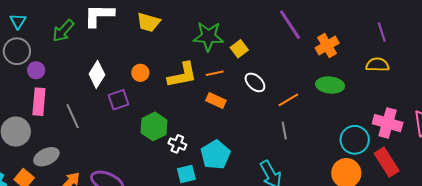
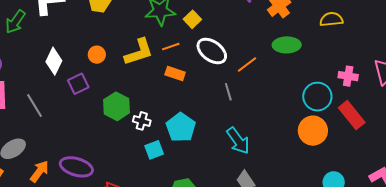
white ellipse: (255, 82) -> (212, 51), size x1.4
pink cross: (388, 123) -> (348, 76), size x0.7
gray line: (284, 131) -> (228, 92), moved

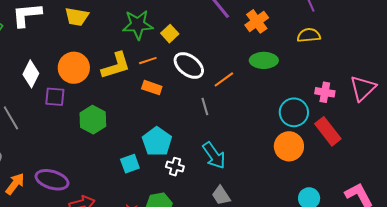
orange circle: (97, 55) -> (74, 68), size x1.8
purple square: (78, 84) -> (55, 97), turned 30
white cross: (142, 121) -> (175, 167), moved

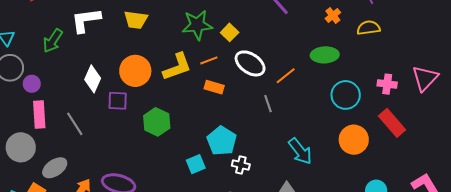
orange cross: (257, 21) -> (333, 15), moved, size x0.7
cyan circle: (294, 112) -> (346, 95), moved
cyan arrow: (214, 155) -> (300, 151), moved

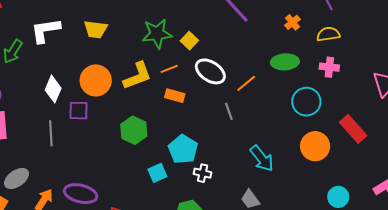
pink cross: (387, 84) -> (329, 67), moved
green hexagon: (157, 122) -> (134, 130), moved
gray line: (75, 124) -> (51, 133), moved, turned 30

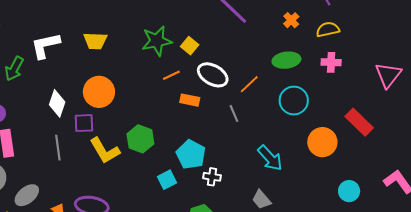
yellow L-shape: (137, 76) -> (105, 151), moved, turned 84
orange rectangle: (175, 96) -> (190, 100), moved
cyan circle: (306, 102) -> (294, 101), moved

